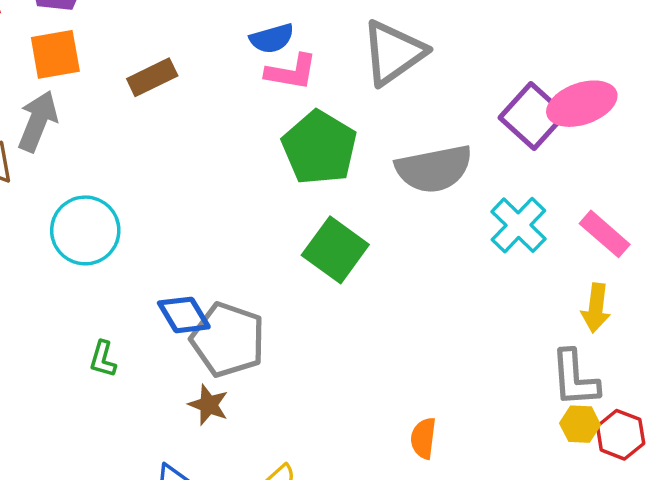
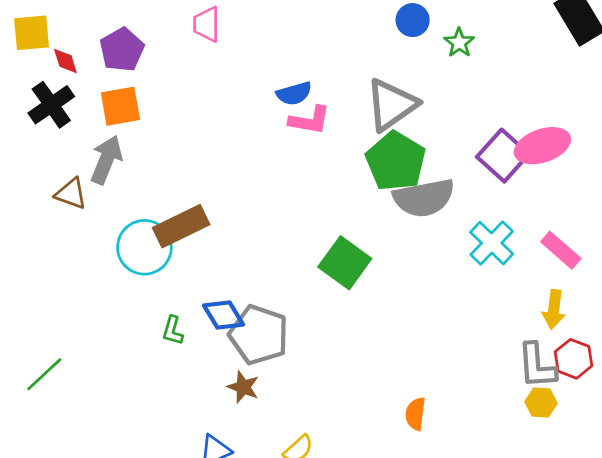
brown rectangle: (152, 77) -> (181, 226), moved, size x1.4
green pentagon: (319, 148) -> (396, 161), moved
green L-shape: (103, 359) -> (173, 331), moved
red hexagon: (621, 435) -> (573, 359), moved

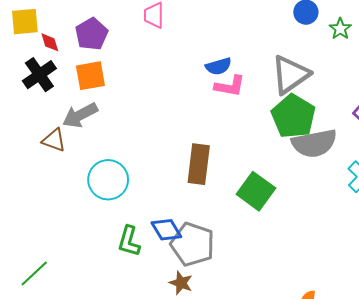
gray arrow: (106, 160) -> (80, 115), turned -140
brown rectangle: (181, 226) -> (199, 164), moved, turned -57
green L-shape: (173, 331) -> (129, 241), size x1.4

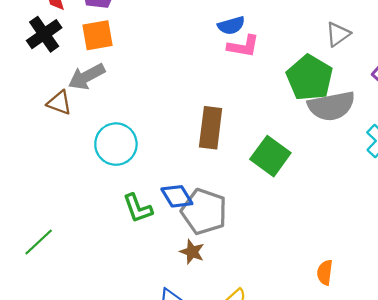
gray triangle: (290, 75) -> (338, 34), moved, size x0.6
green L-shape: (129, 241) -> (138, 208), turned -36

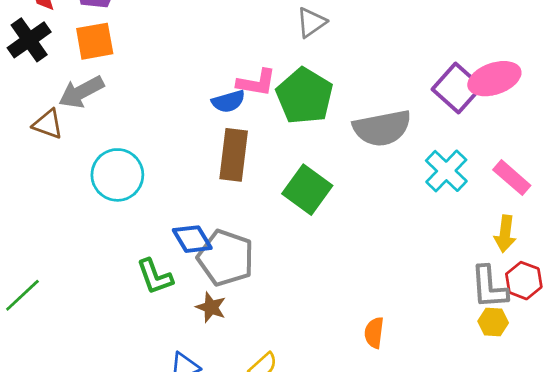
blue semicircle: (231, 25) -> (228, 101), moved
gray triangle: (338, 34) -> (311, 22), moved
pink L-shape: (243, 46) -> (256, 83), moved
green pentagon: (310, 78) -> (305, 96), moved
green L-shape: (138, 208) -> (155, 277), moved

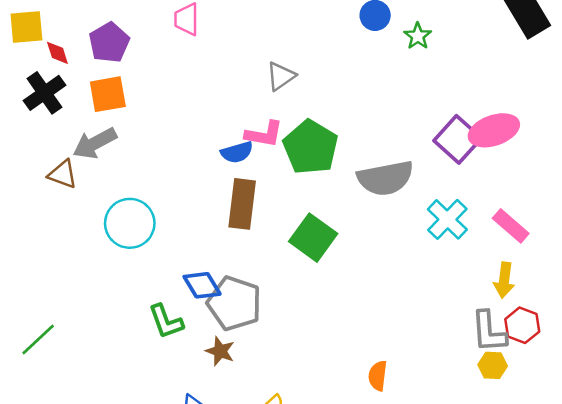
gray triangle: (311, 22) -> (281, 76), moved

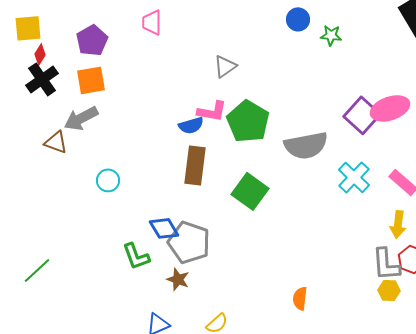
green star: (418, 36) -> (331, 35), turned -30
red diamond: (57, 53) -> (40, 54), moved, turned 50
cyan circle: (130, 223) -> (108, 180), size x0.6

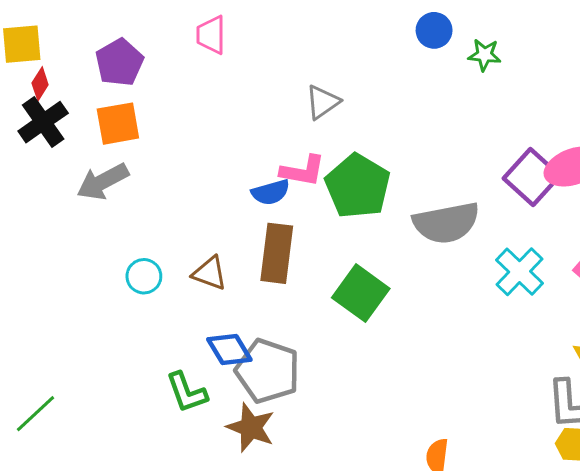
brown triangle: (56, 142) -> (210, 273), moved
brown star: (178, 279) -> (251, 427), size x1.4

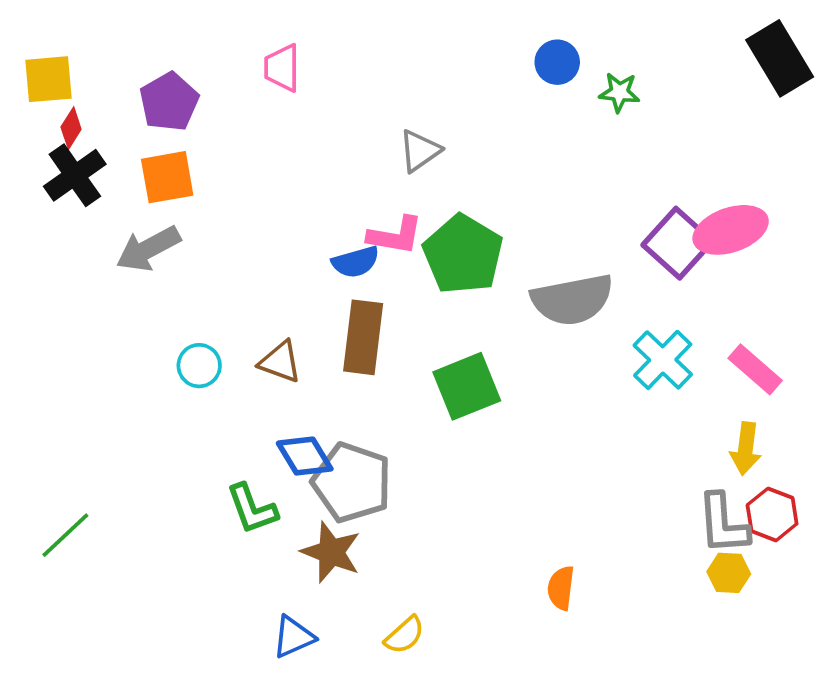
green square: (361, 293) -> (467, 386), turned 32

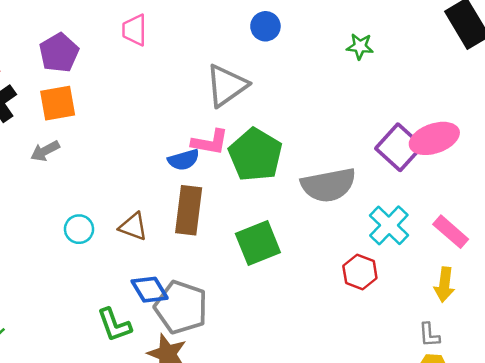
blue circle: (557, 62) -> (265, 26), moved
gray triangle: (420, 151) -> (226, 85), size x1.5
gray arrow: (148, 249) -> (45, 151), size x0.7
red hexagon: (772, 514) -> (360, 272), moved
gray L-shape: (723, 524) -> (429, 335), size x0.6

